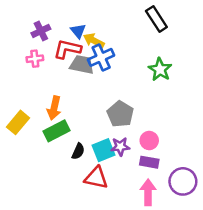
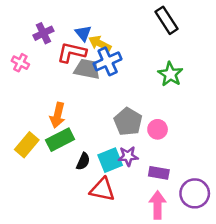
pink cross: (35, 59) -> (20, 63), moved, turned 35
yellow rectangle: (18, 122) -> (27, 145), moved
pink circle: (149, 141) -> (158, 129), moved

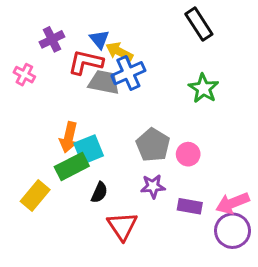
yellow rectangle: (27, 145) -> (35, 195), moved
cyan square: (110, 160) -> (89, 150), moved
red triangle: (102, 190) -> (122, 226), turned 44
pink arrow: (158, 205) -> (233, 203), moved, turned -112

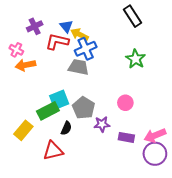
gray trapezoid: (104, 82) -> (78, 67), moved
orange arrow: (69, 137) -> (25, 65), moved, turned 66
gray pentagon: (153, 145) -> (84, 108), moved
red triangle: (122, 226) -> (53, 151), moved, turned 50

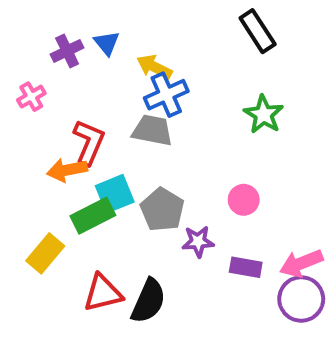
blue triangle: (66, 26) -> (107, 43), moved
red L-shape: (57, 42) -> (89, 142), moved, turned 100
pink cross: (16, 50) -> (31, 97), turned 32
orange arrow: (25, 65) -> (67, 170), moved
black semicircle: (66, 128) -> (148, 301), moved, size x1.6

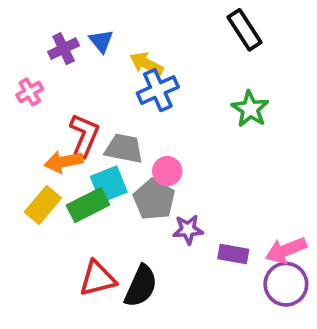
gray trapezoid: (152, 130) -> (124, 148), moved
pink circle: (244, 200) -> (167, 171), moved
yellow rectangle: (45, 253) -> (43, 205), moved

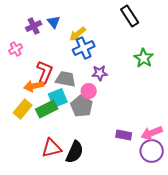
yellow arrow: (146, 64) -> (78, 34), turned -66
green star: (250, 109) -> (144, 58), moved
purple star: (188, 230) -> (100, 73), moved

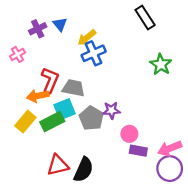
purple star: (100, 73) -> (111, 110), moved
pink circle: (89, 91) -> (129, 134), moved

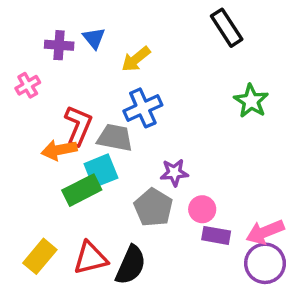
purple cross: (38, 29) -> (59, 45), turned 30
blue cross: (94, 53) -> (143, 108), moved
gray pentagon: (91, 118) -> (153, 207), moved
yellow rectangle: (25, 122) -> (40, 256), moved

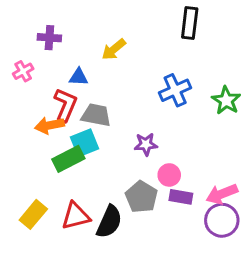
black rectangle: (227, 28) -> (190, 23), turned 40
blue triangle: (94, 38) -> (79, 77), moved, turned -48
green star: (251, 101) -> (226, 100), moved
blue cross: (143, 108) -> (175, 90), moved
gray pentagon: (153, 207) -> (141, 197), moved

